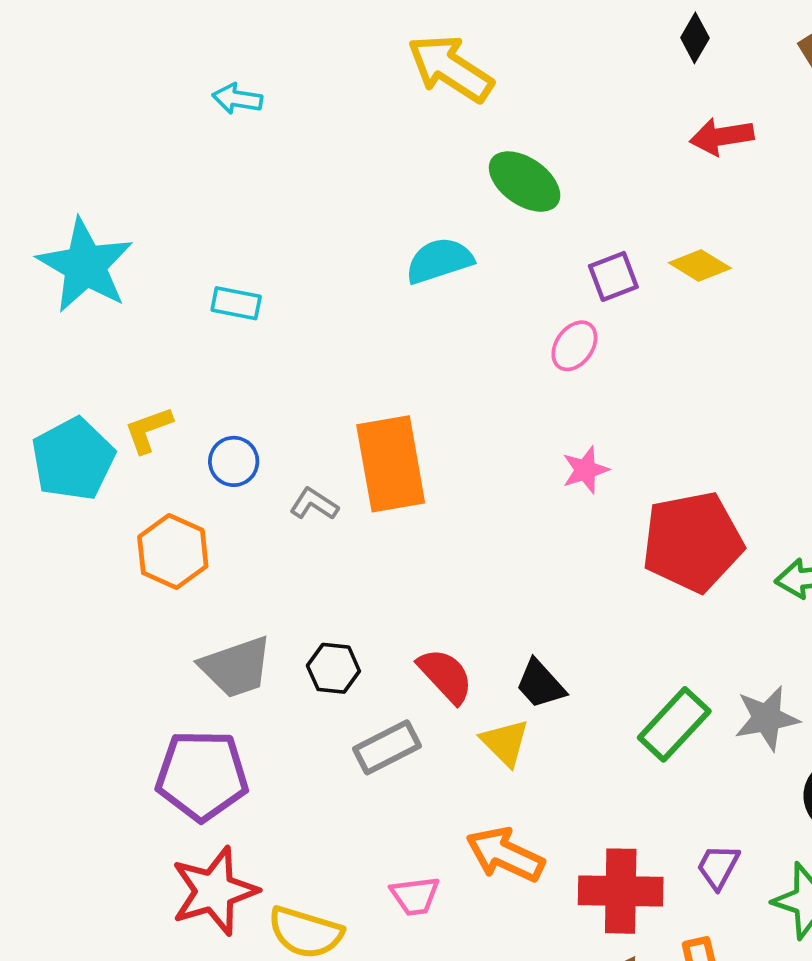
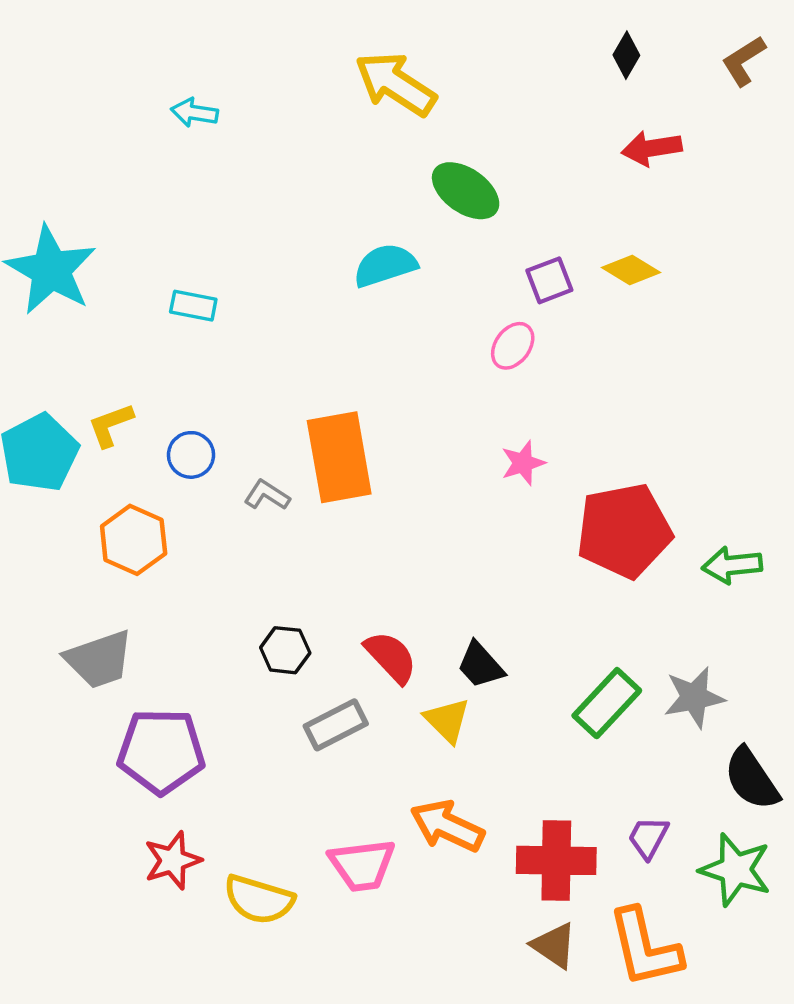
gray trapezoid: (236, 667) -> (99, 659), moved
red star: (214, 891) -> (173, 860), size x0.7
pink trapezoid: (415, 896) -> (362, 865), size x1.4

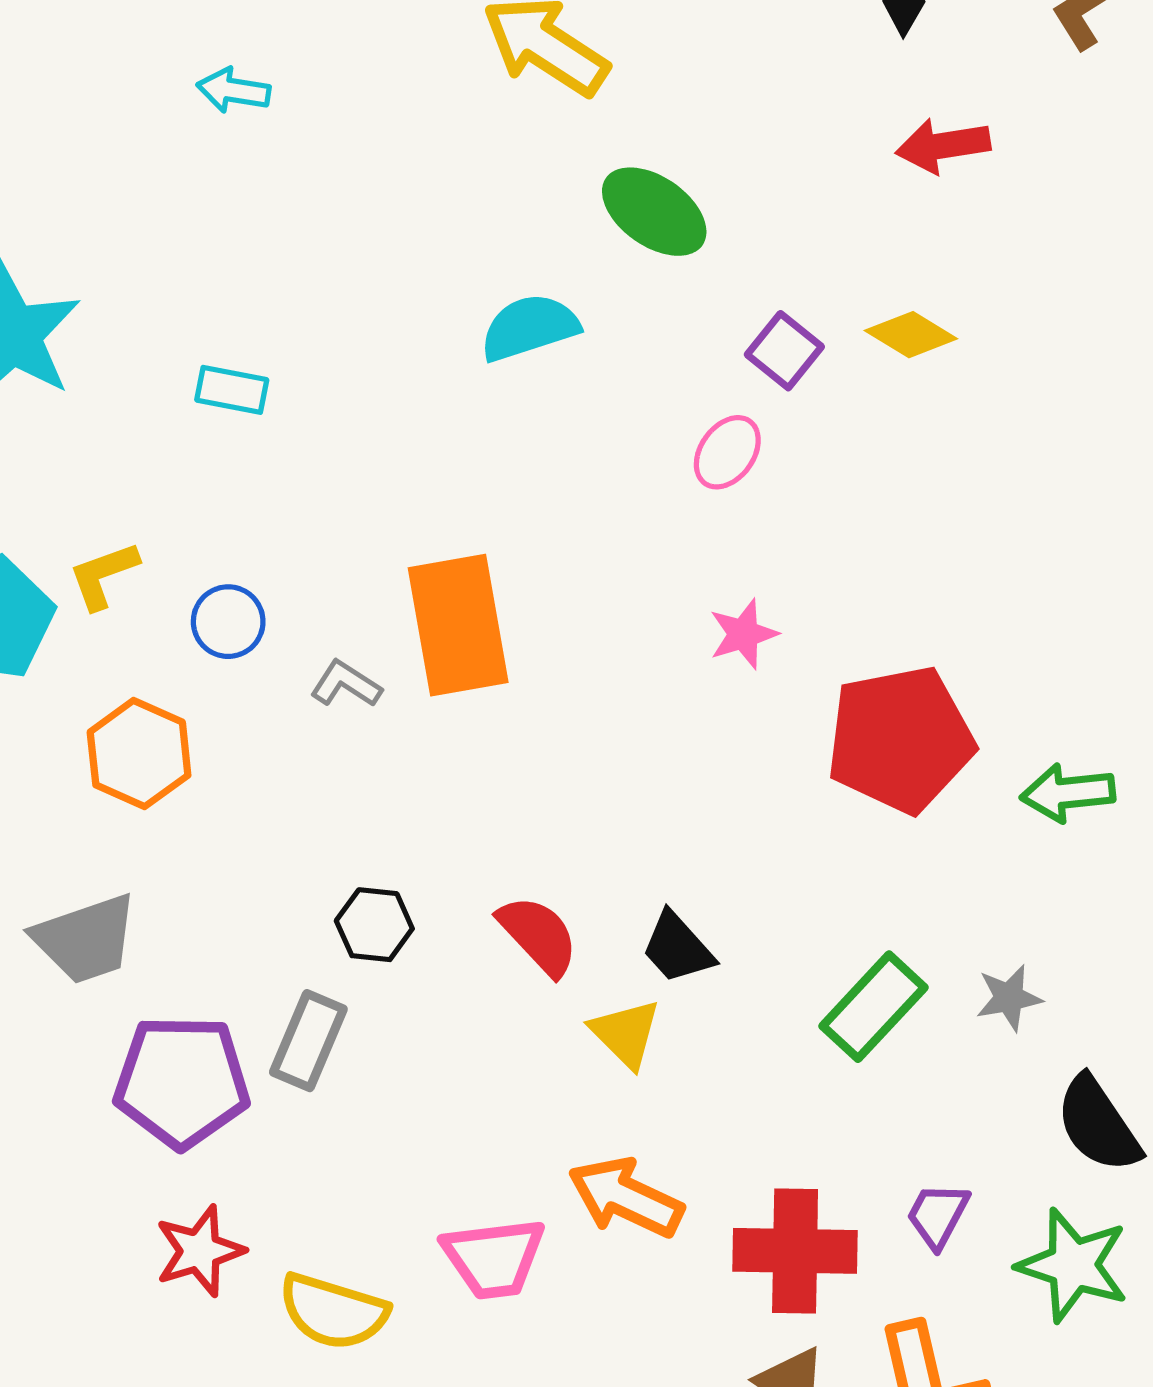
purple square: (549, 280) -> (784, 351), turned -30
gray star: (694, 697) -> (1009, 998), size x0.7
gray rectangle: (336, 725) -> (308, 1041), moved, turned -40

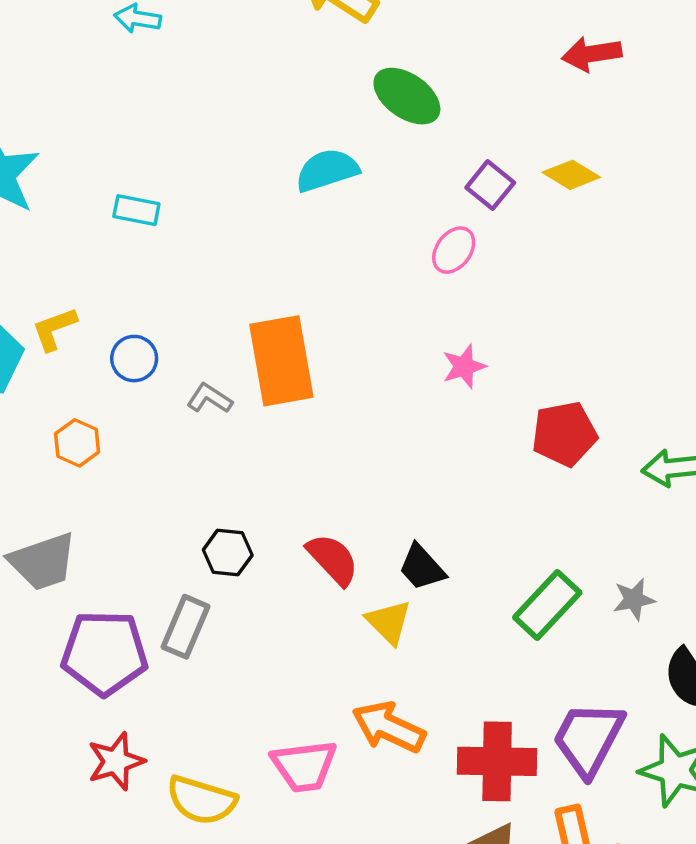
red pentagon: (900, 739) -> (564, 434), size x0.7
orange hexagon: (139, 754) -> (77, 443), size x0.7
purple trapezoid: (938, 1215) -> (588, 739), size x1.8

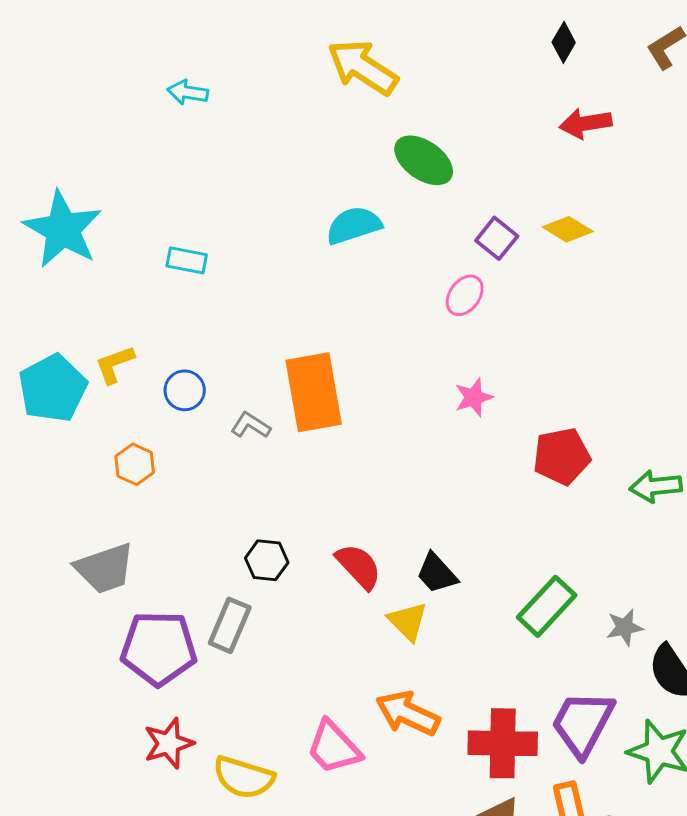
gray star: (634, 599) -> (625, 627), moved
pink trapezoid: (304, 766) -> (334, 747), turned 54

